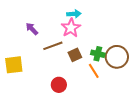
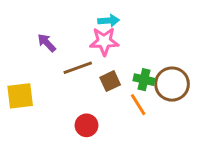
pink star: (71, 28) -> (104, 41), turned 30

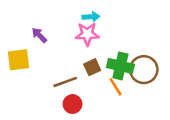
brown line: (78, 68) -> (65, 82), moved
green cross: (144, 80) -> (120, 66), size x1.5
yellow square: (20, 96) -> (18, 60), moved

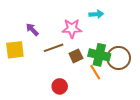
cyan arrow: (91, 17) -> (96, 14), moved
brown line: (65, 82) -> (54, 48), moved

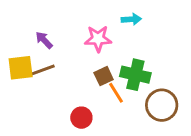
brown line: (54, 48) -> (41, 71), moved
brown circle: (119, 58) -> (162, 105), moved
orange line: (95, 72) -> (116, 93), moved

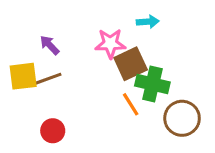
brown square: (104, 76) -> (131, 64), moved, size x1.5
red circle: (81, 118) -> (53, 131), moved

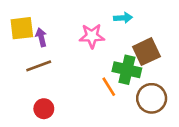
purple arrow: (50, 45) -> (41, 37), turned 30
brown square: (131, 64) -> (146, 52), moved
yellow square: (23, 76) -> (22, 28), moved

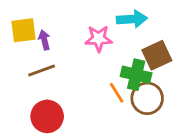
cyan arrow: (123, 18) -> (132, 19), size x1.5
brown circle: (152, 98) -> (147, 98), moved
red circle: (44, 109) -> (47, 116), size x1.5

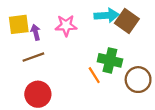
pink star: (99, 39) -> (66, 26), moved
brown square: (157, 55) -> (127, 21), moved, turned -30
brown circle: (147, 98) -> (138, 80), moved

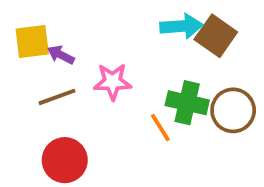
pink star: (66, 26) -> (113, 82), moved
purple arrow: (36, 32) -> (61, 55), turned -49
brown circle: (138, 80) -> (233, 110), moved

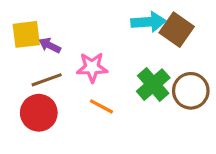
green cross: (187, 103) -> (153, 85), turned 36
orange line: (160, 128) -> (101, 106), moved, turned -30
red circle: (65, 160) -> (39, 113), moved

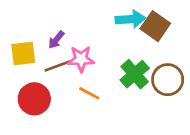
yellow square: (26, 34) -> (23, 54), moved
purple arrow: (50, 45) -> (56, 40), moved, turned -78
brown line: (47, 80) -> (58, 66), moved

